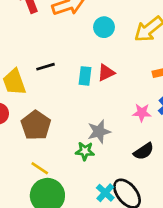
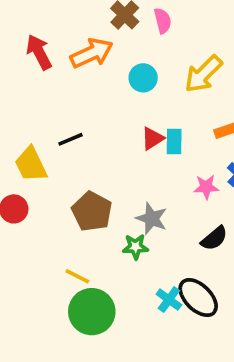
cyan rectangle: (85, 76) -> (174, 141), moved
brown pentagon: (36, 125) -> (92, 212), moved
gray star: (99, 132) -> (152, 218), turned -30

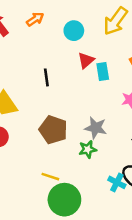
orange arrow: (92, 53) -> (35, 19), size x0.6
red triangle: (152, 138) -> (86, 60), moved
black line: (70, 139) -> (46, 77), moved, turned -66

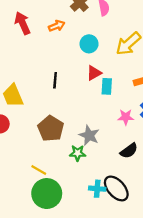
cyan cross: (117, 182) -> (97, 189), turned -35

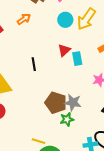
cyan circle: (89, 44) -> (65, 20), moved
brown pentagon: (51, 129) -> (56, 103), moved

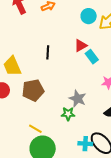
cyan rectangle: (77, 59) -> (92, 57), turned -40
brown pentagon: (56, 103) -> (33, 90), moved, turned 30

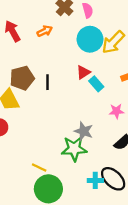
cyan circle: (89, 16) -> (90, 39), size x1.5
brown pentagon: (33, 90) -> (22, 78), moved
green star: (68, 114) -> (74, 149), size x1.6

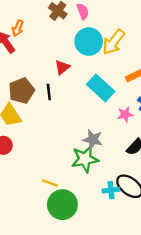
orange arrow: (45, 31) -> (18, 28), moved, turned 144
red triangle: (83, 72) -> (62, 67), moved
cyan rectangle: (96, 84) -> (101, 88), size x1.6

